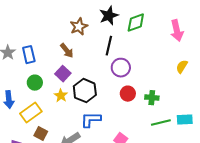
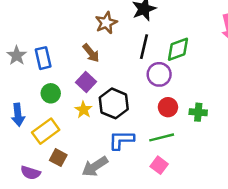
green diamond: (136, 23) -> (178, 49), moved
green line: (161, 123) -> (162, 137), moved

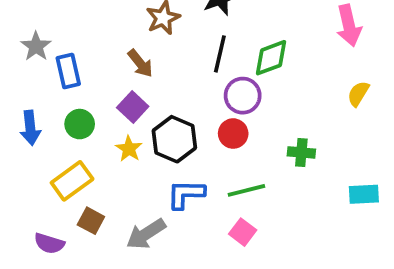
gray star: (17, 55) -> (36, 46), moved
red circle: (168, 107) -> (233, 134), moved
blue arrow: (18, 115) -> (30, 128), moved

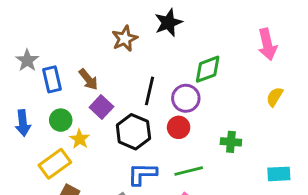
black line: (220, 54) -> (149, 91), moved
brown arrow: (140, 63) -> (88, 79), moved
yellow star: (129, 149) -> (80, 139), moved

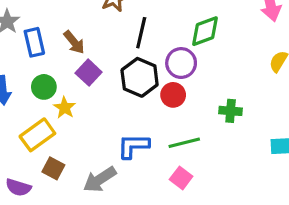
black line: (149, 91) -> (141, 33), moved
black hexagon: (133, 132) -> (140, 77), moved

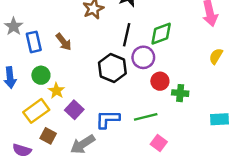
black line: (141, 33) -> (127, 35), moved
purple square: (89, 73) -> (74, 110), moved
red circle: (173, 95) -> (160, 81), moved
pink square: (181, 178) -> (159, 143), moved

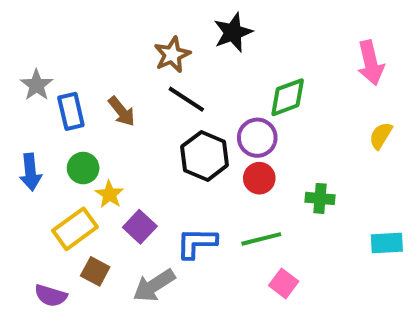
black line: (127, 35) -> (186, 99), moved, turned -70
red circle: (160, 81) -> (259, 178), moved

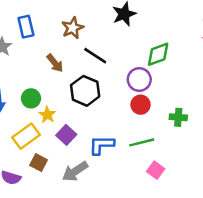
brown star: (172, 55) -> (73, 28), moved
blue rectangle: (71, 111) -> (26, 27), moved
black hexagon: (205, 156) -> (85, 91), moved

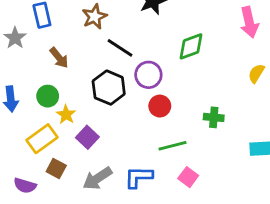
brown arrow: (55, 63) -> (59, 58), moved
purple circle: (139, 80) -> (148, 75), moved
red circle: (141, 105) -> (160, 106), moved
blue L-shape: (101, 145) -> (138, 177), moved

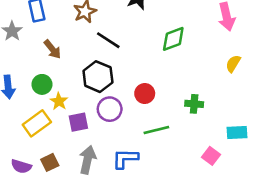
purple circle: (148, 75) -> (110, 109), moved
purple square: (87, 137) -> (78, 122), turned 36
brown square: (56, 168) -> (50, 162), moved, turned 36
pink square: (188, 177) -> (211, 156), moved
gray arrow: (97, 178) -> (87, 160), turned 136

